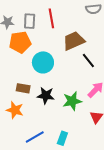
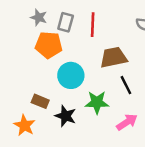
green star: (72, 101) -> (97, 102), moved

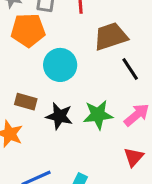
green star: (97, 102) -> (98, 115), moved

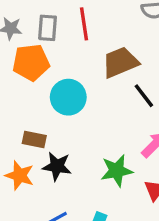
green star: (98, 115) -> (117, 171), moved
black star: (59, 116) -> (57, 166), moved

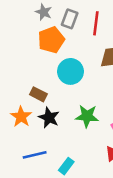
orange pentagon: (31, 62) -> (51, 40), turned -30
green star: (117, 171) -> (87, 116), moved

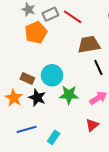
gray rectangle: (70, 19) -> (50, 14), turned 49
red line: (96, 23) -> (73, 17), turned -60
cyan circle: (70, 71) -> (52, 75), moved

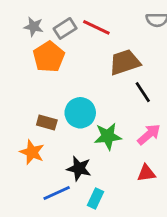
black star: (37, 98) -> (79, 168), moved
red triangle: (92, 125) -> (146, 173), turned 40

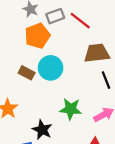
cyan circle: (80, 113) -> (51, 68), moved
brown rectangle: (47, 123) -> (27, 73), moved

